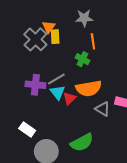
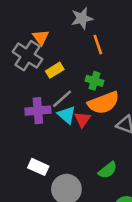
yellow rectangle: (55, 37) -> (55, 70), moved, turned 72
green cross: (82, 59) -> (94, 81), moved
green semicircle: (82, 142) -> (108, 170), size x0.7

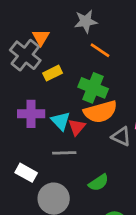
orange line: (98, 45) -> (100, 50), turned -42
green cross: (94, 81) -> (93, 88), size x1.5
gray line: (62, 99) -> (64, 153), moved, turned 35

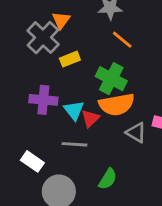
green semicircle: (99, 183) -> (108, 179), turned -30

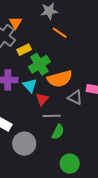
green cross: (111, 79) -> (39, 64), moved, turned 35
red triangle: (90, 118) -> (42, 99), moved
gray line: (75, 144) -> (52, 116), moved

